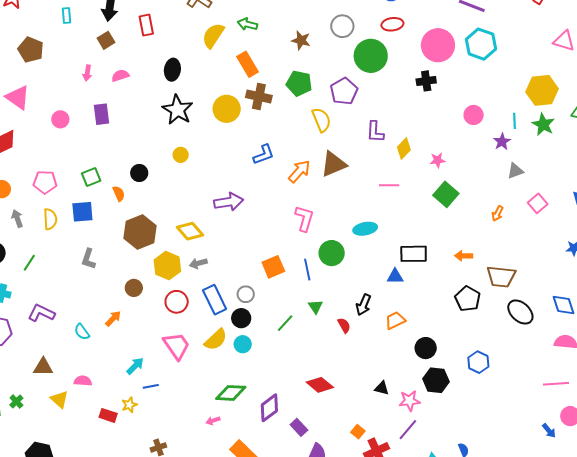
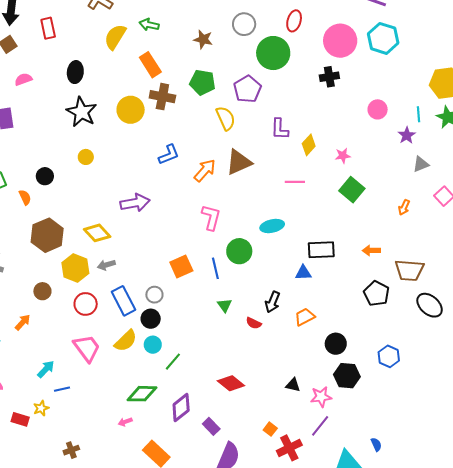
red ellipse: (392, 24) -> (294, 21), turned -65
green line: (285, 323) -> (173, 362), moved
red semicircle: (344, 325) -> (254, 323), turned 147

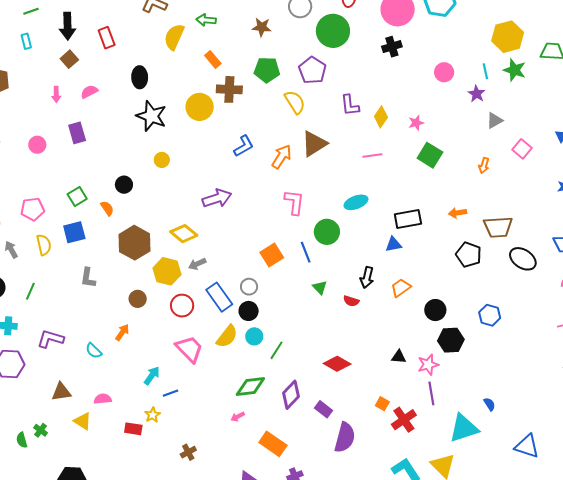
orange rectangle: (150, 65) -> (213, 60), size x0.7
purple line: (320, 426) -> (431, 393), turned -40

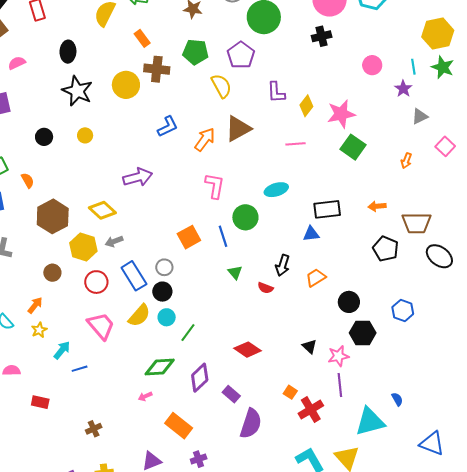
pink star: (416, 123) -> (341, 114), size x1.8
black circle: (124, 185) -> (44, 137), moved
black triangle: (399, 357) -> (309, 346), turned 35
yellow star: (153, 415) -> (39, 330), moved

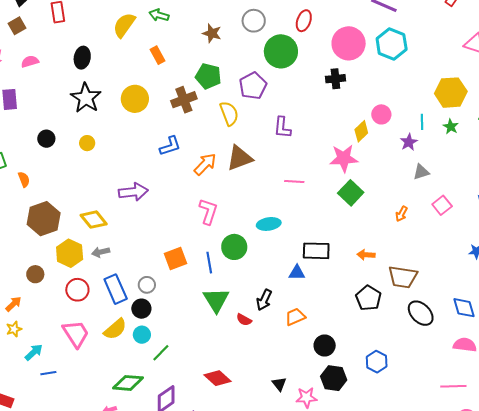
green star: (443, 67) -> (451, 127), size x0.7
brown cross: (157, 69) -> (184, 100), moved, turned -35
yellow diamond: (306, 106) -> (361, 131), moved
green triangle: (235, 272) -> (216, 300), size x1.8

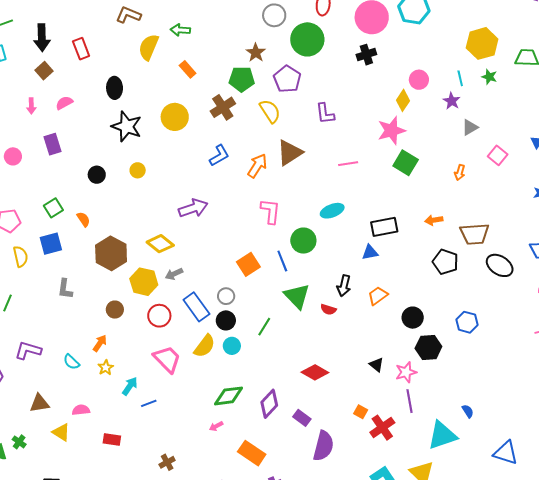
brown star: (212, 33) -> (256, 53), moved, turned 30
green line: (161, 353) -> (264, 327), moved

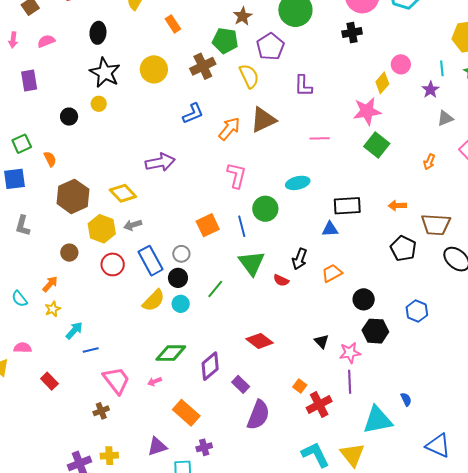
yellow circle: (138, 170) -> (99, 104), moved
pink trapezoid: (167, 359) -> (116, 380), moved
red rectangle: (112, 440) -> (49, 381), turned 30

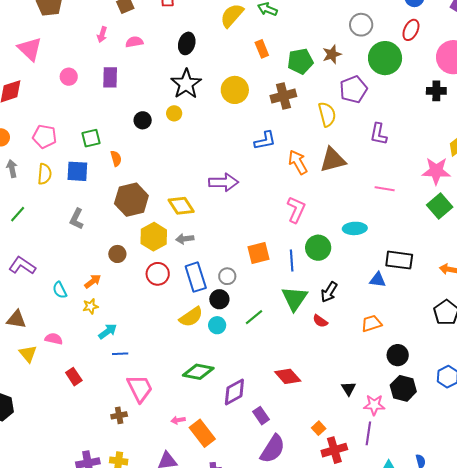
green pentagon: (225, 41) -> (300, 61), moved, turned -30
orange arrow: (229, 129) -> (298, 162), turned -80
black arrow: (300, 259) -> (329, 292), moved
pink arrow: (155, 381) -> (178, 420), moved

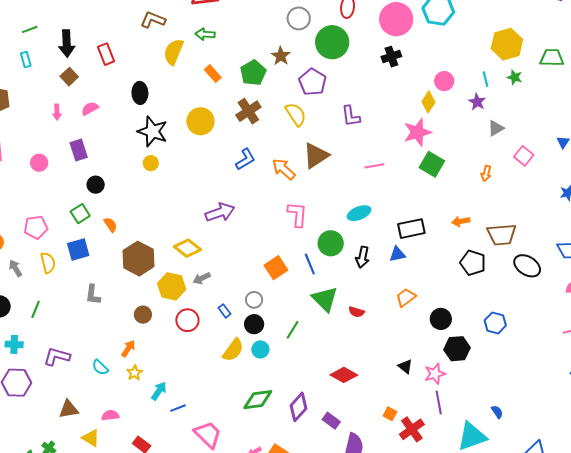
black circle: (143, 120) -> (96, 185), moved
blue rectangle: (196, 277) -> (224, 311), size x0.5
black arrow: (329, 292) -> (362, 257), moved

